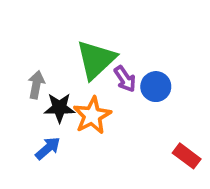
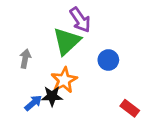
purple arrow: (125, 79) -> (80, 20), moved, size x1.4
black star: (59, 108) -> (52, 96), moved

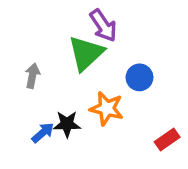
orange star: (64, 80) -> (107, 108), moved, turned -30
red rectangle: (130, 108) -> (167, 140), turned -72

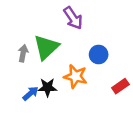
green triangle: (86, 53) -> (46, 47), moved
red rectangle: (167, 140) -> (120, 86), moved

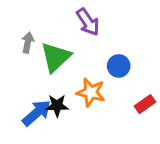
gray arrow: (23, 53) -> (28, 43), moved
blue arrow: (30, 93) -> (37, 113), size x1.5

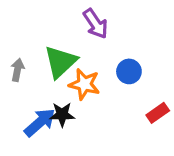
gray arrow: (28, 43) -> (17, 70), moved
orange star: (91, 92) -> (84, 84), moved

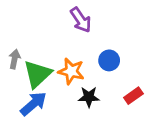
green triangle: (60, 62) -> (37, 74), moved
black star: (62, 114) -> (89, 97), moved

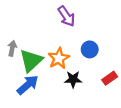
orange star: (71, 71) -> (59, 58), turned 30

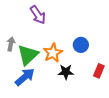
purple arrow: (66, 16) -> (38, 15), moved
red rectangle: (110, 78) -> (99, 71), turned -32

